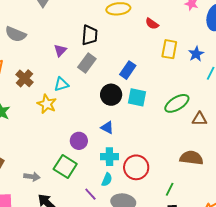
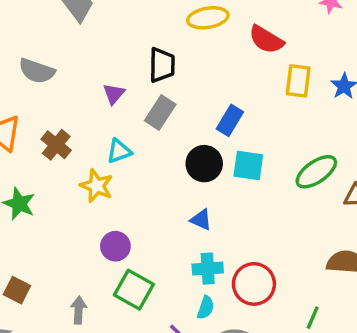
red semicircle: (152, 24) -> (266, 40), size x1.5
purple circle: (79, 141) -> (115, 246), moved
gray arrow: (32, 177) -> (79, 310), turned -91

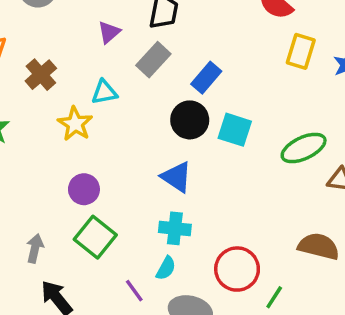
blue rectangle: (230, 120) -> (206, 78), moved
blue triangle: (201, 220) -> (177, 177), size x1.4
red circle: (254, 284) -> (237, 269), moved

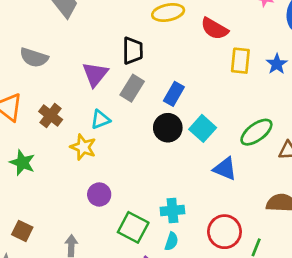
purple triangle: (109, 32) -> (95, 74), size x1.5
cyan square: (235, 130) -> (203, 128), turned 35
blue triangle: (177, 177) -> (225, 169), moved
green square: (95, 237) -> (133, 227), moved

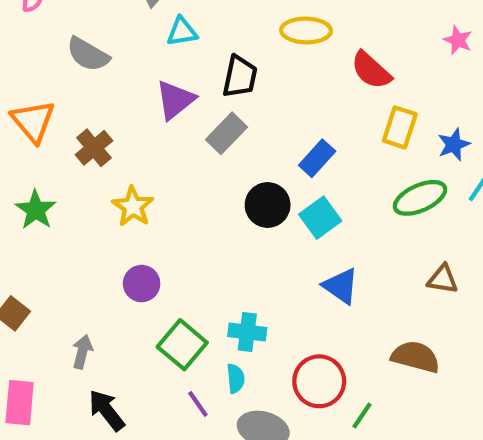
blue rectangle: (174, 94) -> (317, 158), moved
cyan triangle: (100, 119) -> (182, 32), moved
green ellipse: (256, 132) -> (420, 198), moved
cyan semicircle: (171, 241) -> (236, 378), turned -36

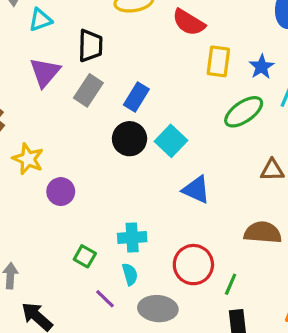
blue rectangle: (317, 158) -> (136, 97), moved
purple circle: (142, 284) -> (61, 192), moved
green square: (182, 345) -> (85, 256), size x0.6

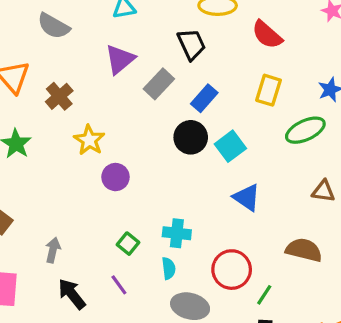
black trapezoid: (90, 46) -> (191, 44), moved, turned -36
yellow rectangle: (218, 61) -> (269, 90), moved
purple line: (105, 299) -> (119, 285), moved

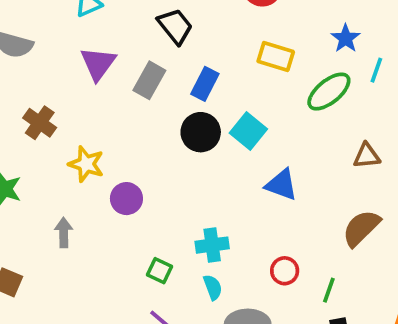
yellow rectangle: (269, 90) -> (276, 56), turned -76
gray arrow: (53, 250) -> (64, 233), moved
brown semicircle: (304, 250) -> (361, 228), turned -45
red circle: (232, 270) -> (285, 271), size x0.6

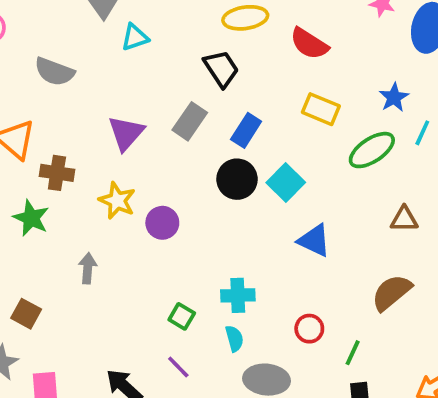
purple triangle: (98, 64) -> (126, 133), moved
brown cross: (40, 123) -> (57, 173), moved, turned -32
purple circle: (126, 199) -> (162, 223), moved

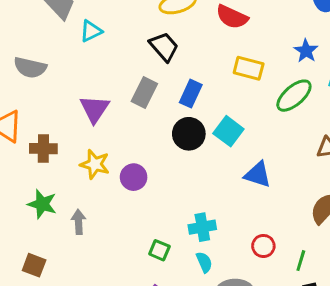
green star: (31, 218) -> (42, 204), moved

